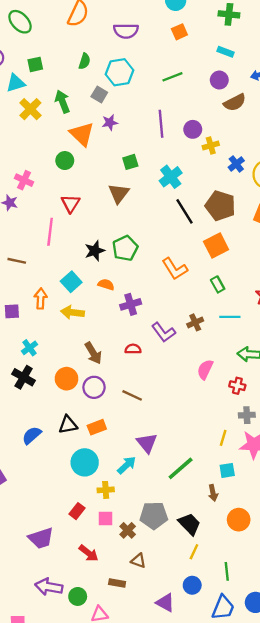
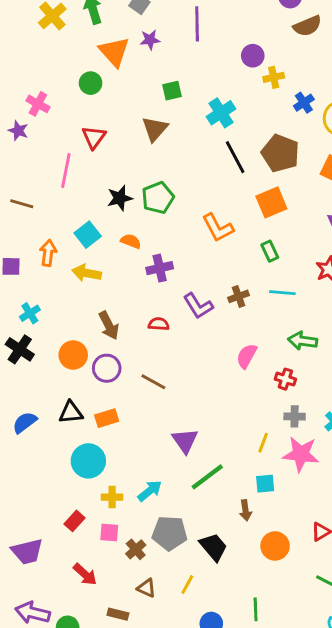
purple line: (161, 124) -> (197, 24), moved
purple triangle: (147, 443) -> (185, 441), moved
cyan arrow: (127, 465) -> (150, 491), moved
yellow line: (194, 552) -> (187, 585), moved

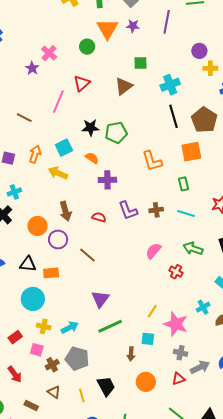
gray cross: (295, 416) -> (180, 353), moved
black trapezoid: (213, 547) -> (106, 386), moved
yellow line: (187, 585) -> (82, 395), turned -56

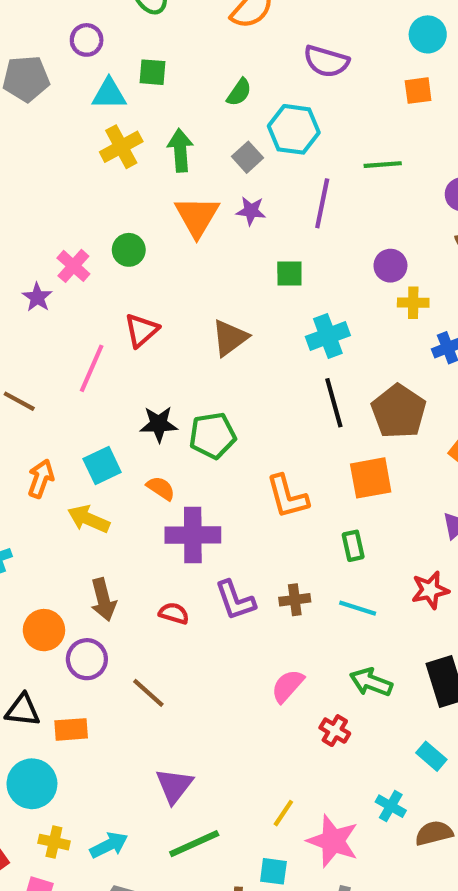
green circle: (87, 47) -> (129, 250), moved
green square: (141, 63) -> (289, 273), moved
purple cross: (107, 180) -> (193, 535), size x1.4
cyan cross: (203, 307) -> (391, 806), turned -32

